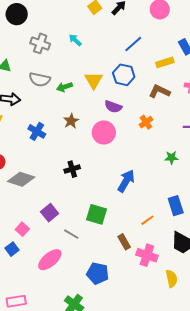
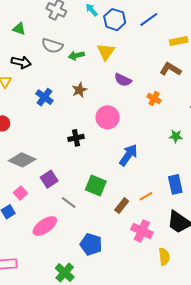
blue hexagon: (124, 75) -> (115, 20), moved
orange cross: (146, 122) -> (154, 99), turned -32
pink circle: (104, 133) -> (108, 117), moved
gray diamond: (21, 179) -> (22, 160), moved
brown rectangle: (124, 242) -> (122, 206), moved, turned 63

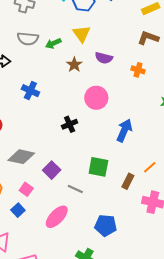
brown star: (79, 90) -> (74, 65), moved

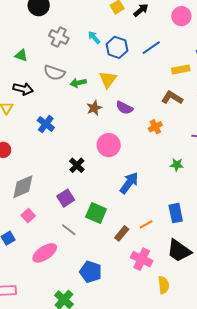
orange cross: (138, 70) -> (155, 127), turned 32
black cross: (70, 124) -> (77, 165), turned -35
gray diamond: (21, 157) -> (23, 187), turned -48
purple square: (52, 170) -> (66, 198), moved
pink square: (26, 189) -> (28, 216), moved

